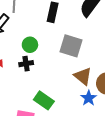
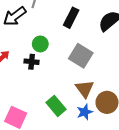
green rectangle: (44, 100) -> (56, 106), moved

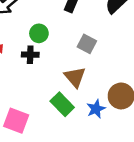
gray square: (81, 56) -> (87, 44), size x0.7
brown triangle: (85, 89) -> (75, 77), moved

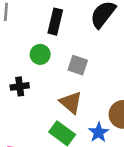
green circle: (39, 33) -> (40, 54), moved

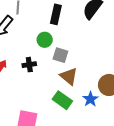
gray square: (78, 65) -> (60, 55), moved

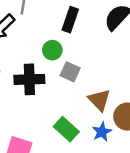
black cross: (29, 65) -> (29, 79), size x1.6
brown triangle: (69, 76) -> (99, 100), moved

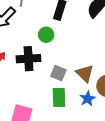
gray square: (70, 72) -> (58, 73), moved
green rectangle: (66, 129) -> (59, 97), turned 48

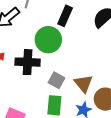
green circle: (46, 35) -> (48, 40), size x1.6

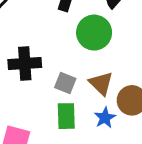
green circle: (48, 40) -> (94, 33), moved

